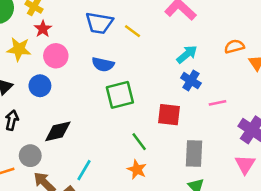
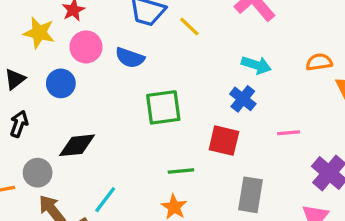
cyan arrow: (187, 54) -> (256, 65), turned 50
blue semicircle: (103, 64) -> (130, 58), moved
blue cross: (191, 81) -> (243, 99), moved
green line: (139, 142) -> (181, 171), turned -66

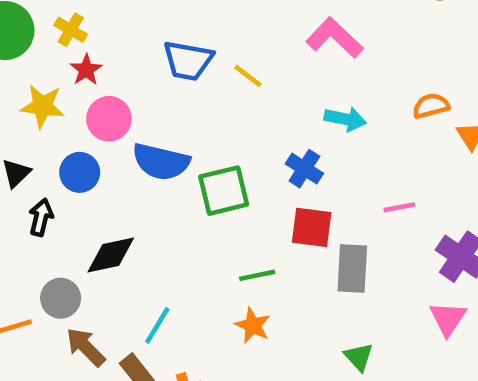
blue semicircle: (130, 58) -> (161, 162), moved, size x1.4
blue cross: (243, 99) -> (304, 169), moved
black arrow: (19, 124) -> (41, 217), moved
gray rectangle: (250, 195) -> (352, 269), moved

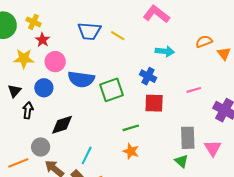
gray rectangle: (352, 269) -> (188, 138), moved
pink triangle: (448, 319) -> (213, 148), moved

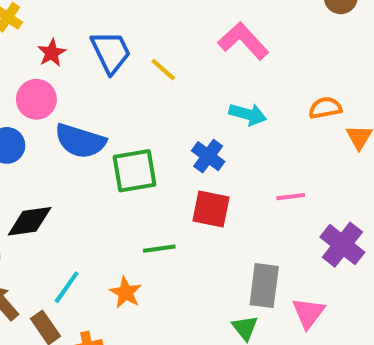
blue trapezoid: (89, 31) -> (111, 52), turned -130
red star: (42, 40) -> (52, 53), moved
orange star: (131, 151) -> (126, 293), moved

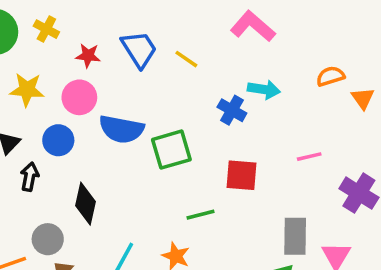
red star: (52, 53) -> (88, 56), turned -30
blue cross: (208, 156) -> (232, 110), moved
black diamond: (30, 221) -> (85, 204), turned -63

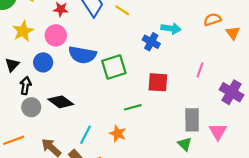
yellow star: (27, 90) -> (23, 31), turned -30
pink line: (309, 157) -> (200, 70), turned -56
black diamond: (85, 204) -> (61, 102), turned -65
gray circle: (48, 239) -> (31, 107), moved

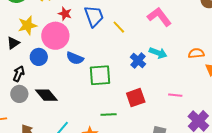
pink circle: (56, 35) -> (55, 36), size x1.4
blue semicircle: (82, 55) -> (75, 58), size x0.7
black triangle: (12, 65) -> (13, 43), moved
pink line: (200, 70) -> (175, 95), turned 64
red square: (158, 82) -> (136, 98), turned -36

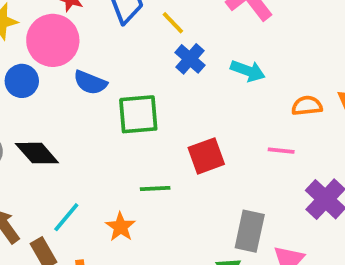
orange semicircle: (196, 53) -> (307, 106), moved
blue cross: (138, 61) -> (190, 59), moved

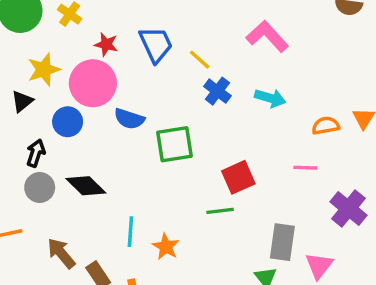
green line: (155, 189) -> (220, 211), moved
cyan line: (66, 217) -> (130, 232), moved, turned -32

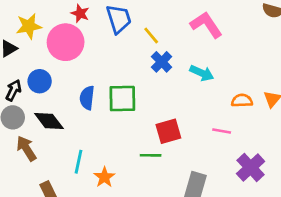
blue semicircle: (129, 119) -> (87, 98), moved, turned 70
blue circle: (68, 122) -> (40, 81), moved
brown arrow: (61, 253) -> (26, 148), moved

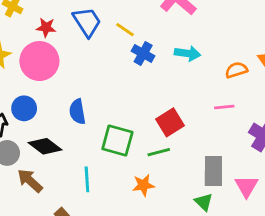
green square: (122, 99) -> (117, 141), moved, turned 32
orange star: (104, 177) -> (143, 185), moved, turned -30

